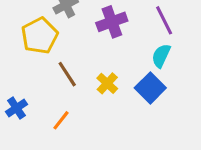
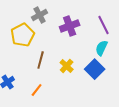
brown line: (67, 74) -> (41, 60), turned 48

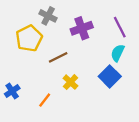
gray cross: (40, 15) -> (48, 16), turned -35
brown line: (41, 60) -> (58, 57), moved, turned 48
yellow cross: (67, 66) -> (70, 82), moved

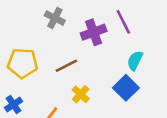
purple line: (120, 27) -> (123, 22), moved
yellow pentagon: (29, 38) -> (23, 63), moved, turned 30

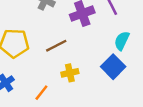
yellow cross: (81, 94) -> (70, 73), turned 35

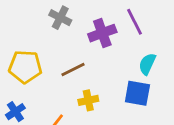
blue square: (113, 67) -> (137, 93), turned -35

